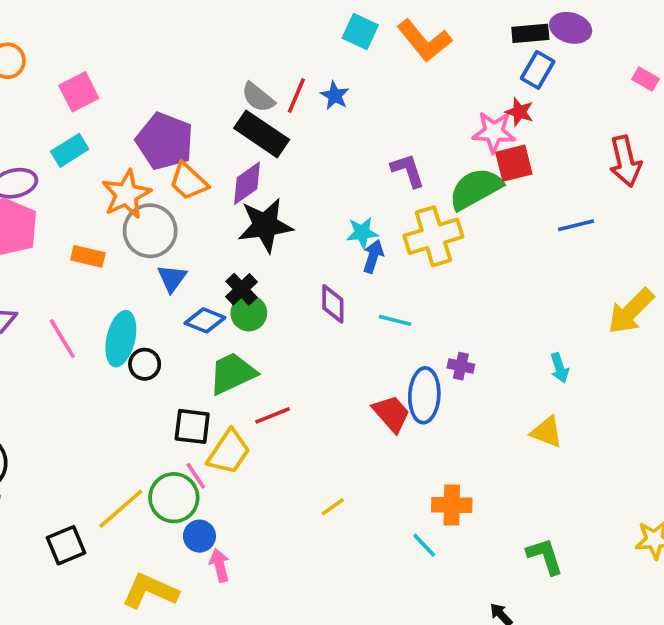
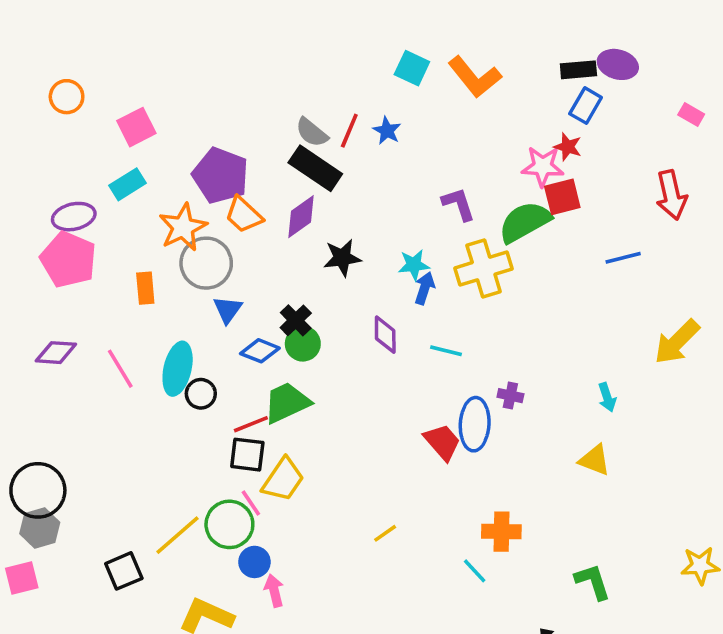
black star: (265, 225) -> (342, 258), moved, size x0.7
orange rectangle: (88, 256) -> (145, 288), turned 72
red line: (273, 415) -> (251, 424), moved

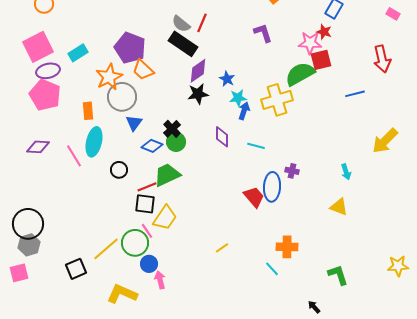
pink square: (136, 127) -> (38, 47), moved, size x1.4
blue star: (387, 131) -> (227, 79), moved
purple L-shape: (459, 204) -> (263, 33), moved
purple diamond: (301, 217) -> (198, 71), moved
cyan ellipse: (178, 369) -> (94, 142), moved

